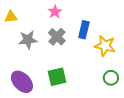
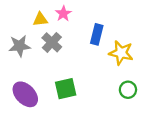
yellow triangle: (11, 17) -> (40, 19), moved
gray cross: (57, 37) -> (52, 42), moved
gray star: (28, 40) -> (20, 46), moved

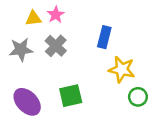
pink star: (63, 14) -> (56, 15), moved
yellow triangle: (40, 19) -> (33, 18), moved
yellow star: (121, 53) -> (122, 69), moved

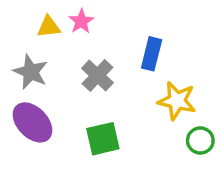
gray cross: (56, 46) -> (97, 76), moved
gray star: (21, 50) -> (31, 72), turned 30
purple ellipse: (27, 102) -> (32, 122), moved

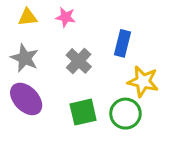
pink star: (81, 21) -> (66, 17), turned -30
yellow triangle: (49, 27) -> (28, 17), moved
green circle: (200, 140) -> (125, 114), moved, size x1.4

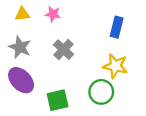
blue rectangle: (123, 43) -> (117, 27), moved
green square: (83, 112) -> (58, 100), moved

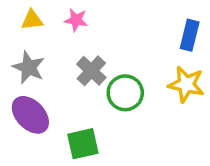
blue rectangle: (117, 27) -> (190, 35), moved
yellow star: (115, 66) -> (186, 84), moved
green circle: (101, 92) -> (125, 93), moved

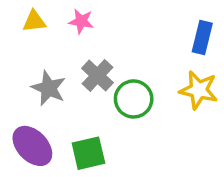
gray star: (29, 67) -> (49, 88), moved
purple ellipse: (30, 115) -> (32, 146), moved

